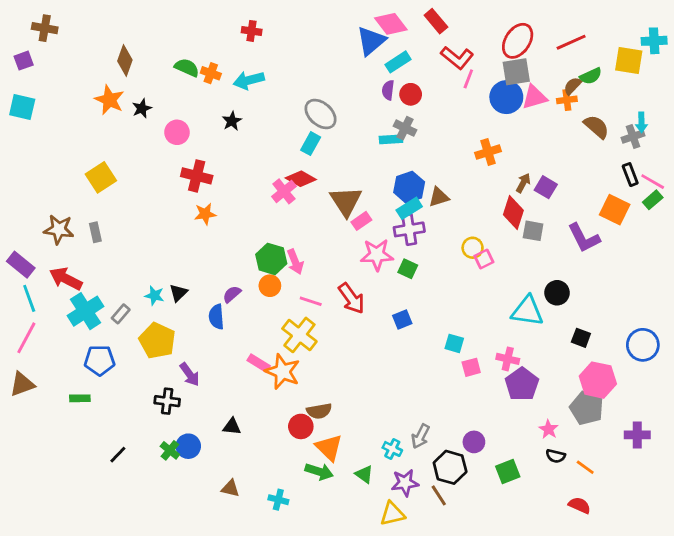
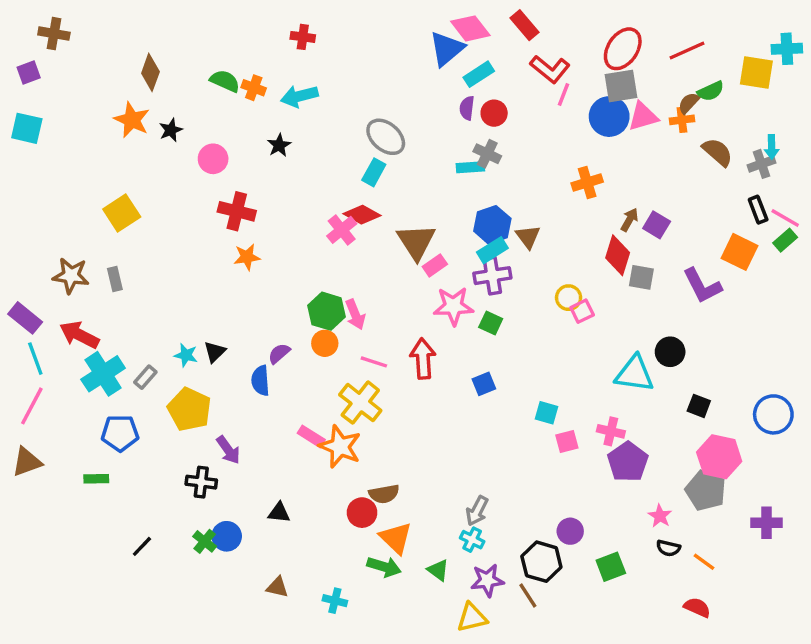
brown triangle: (439, 197) -> (528, 237), turned -50
red arrow: (352, 298) -> (423, 359), turned -148
gray arrow: (420, 436) -> (477, 511), moved

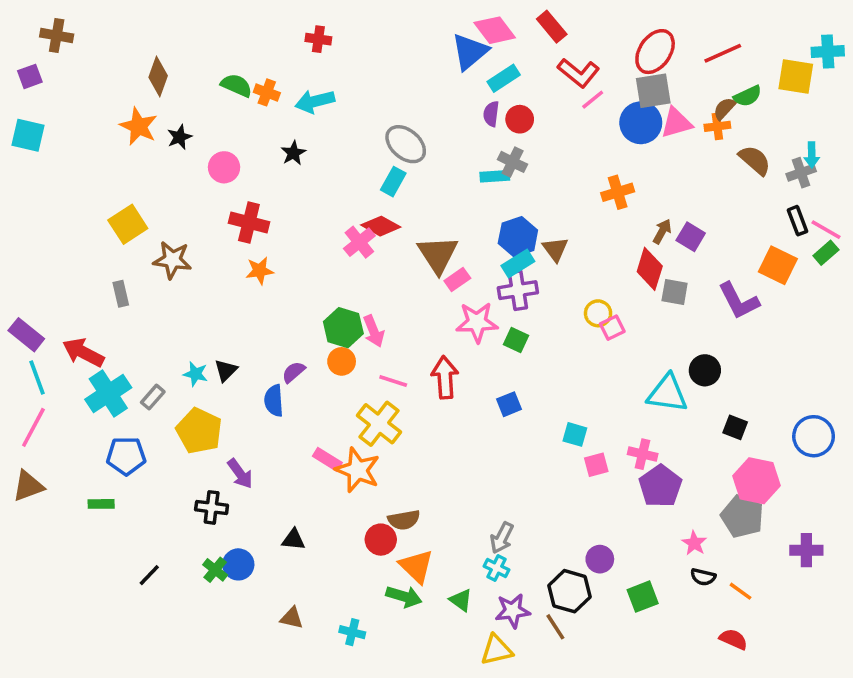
pink line: (563, 94) -> (593, 100), turned 30
brown star: (71, 276) -> (172, 260), moved

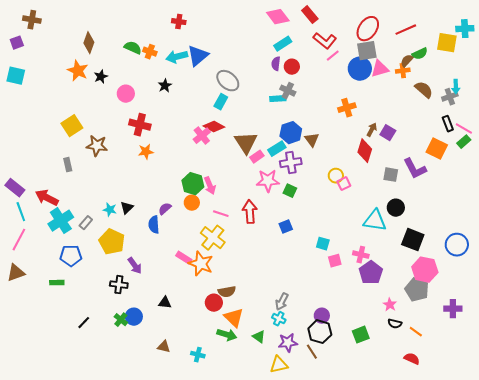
blue triangle: (470, 52) -> (198, 56), moved
cyan rectangle: (518, 263) -> (277, 149), moved
gray square: (675, 292) -> (391, 175), moved
black square: (735, 427) -> (413, 240), size x1.6
purple circle: (600, 559) -> (322, 316), moved

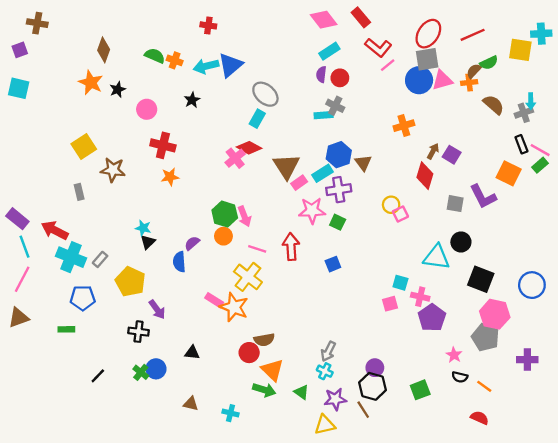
cyan star: (110, 210) -> (143, 228), moved
cyan cross: (61, 221) -> (71, 257), turned -35
cyan square: (323, 244) -> (400, 283), moved

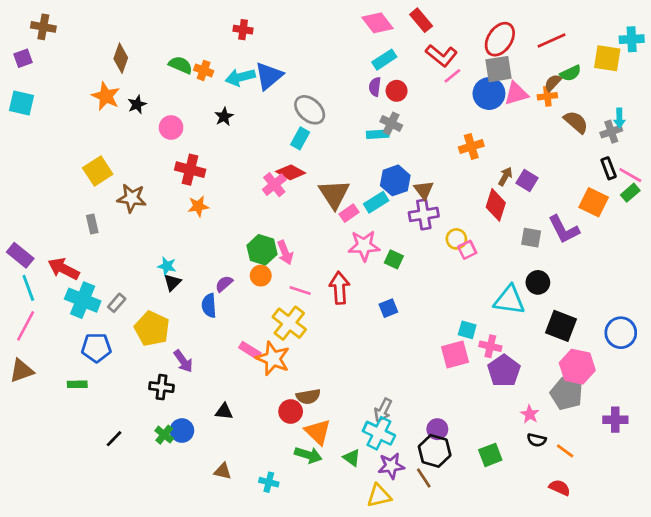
purple cross: (339, 190) -> (424, 214), moved
pink square: (390, 304) -> (455, 354), size x1.5
cyan cross: (325, 371) -> (379, 433), size x1.6

